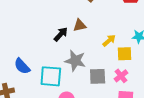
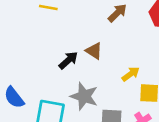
brown triangle: (80, 25) -> (94, 51), turned 40

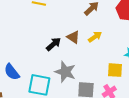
yellow arrow: (131, 74) -> (95, 37), moved

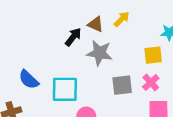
gray star: (65, 72) -> (100, 53), moved

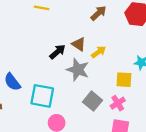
yellow arrow: (122, 19) -> (99, 52), moved
gray square: (122, 85) -> (92, 101), turned 36

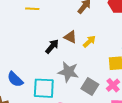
gray star: (78, 70) -> (68, 72), moved

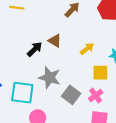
yellow arrow: (89, 41) -> (87, 49), moved

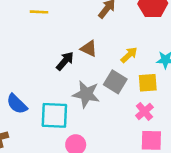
gray square: (71, 95) -> (115, 82), moved

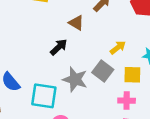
brown triangle: (89, 49) -> (76, 23), moved
pink cross: (144, 111) -> (127, 101), turned 35

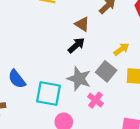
black arrow: (59, 47) -> (76, 45), moved
pink cross: (127, 101) -> (95, 100), moved, turned 35

